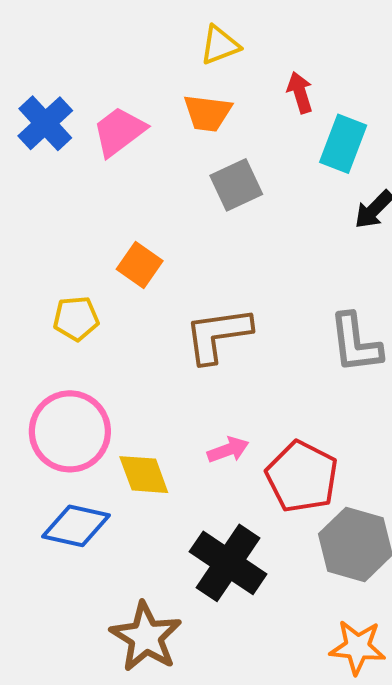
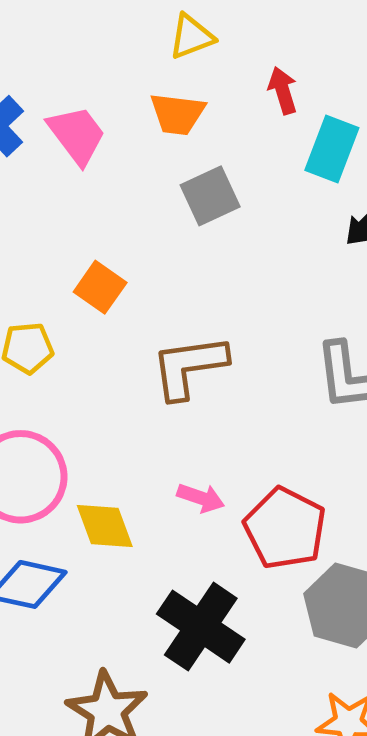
pink trapezoid: (119, 131) -> (77, 135), turned 90
pink arrow: (228, 450) -> (201, 498), turned 39

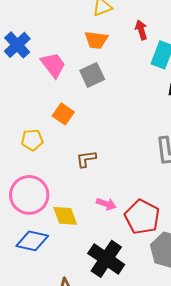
pink trapezoid: (77, 135) -> (53, 65), moved
gray square: (210, 196) -> (92, 75), moved
brown L-shape: (189, 367) -> (86, 159), moved, size x0.6

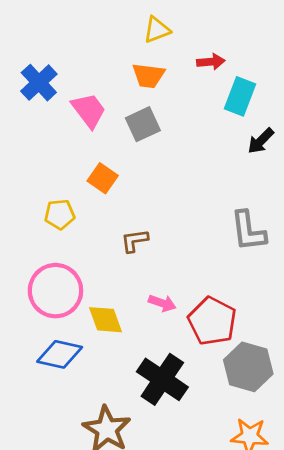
red arrow: (141, 30) -> (211, 62), turned 102

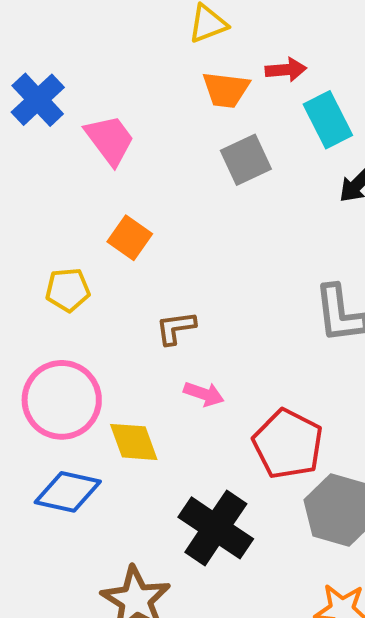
orange trapezoid: (148, 76) -> (226, 90), moved
cyan rectangle: (240, 96) -> (328, 120), turned -48
gray square: (143, 124) -> (246, 160), moved
pink arrow: (162, 303) -> (204, 394), moved

